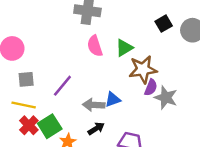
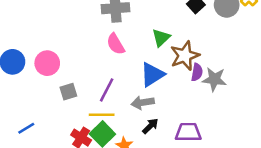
pink semicircle: (95, 46) -> (116, 44), moved
blue triangle: (113, 99) -> (152, 75), moved, size x1.5
yellow line: (24, 105) -> (102, 115), moved

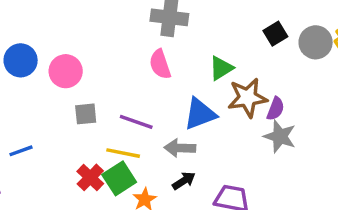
purple semicircle: (197, 72) -> (276, 109), moved
purple line: (107, 90) -> (136, 122), turned 70

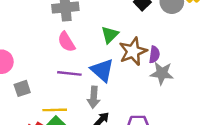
blue triangle: (200, 114) -> (102, 70), turned -45
purple line: (136, 122) -> (69, 73), moved
gray arrow: (180, 148) -> (94, 97), turned -75

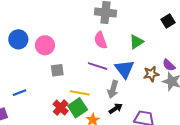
brown star: (133, 51) -> (151, 74), moved, size x0.7
purple semicircle: (154, 55) -> (169, 65), turned 112

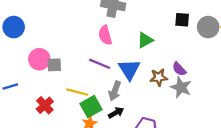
black square: (168, 21) -> (182, 20), turned 32
pink circle: (45, 45) -> (39, 59), moved
red cross: (61, 108) -> (45, 105), moved
green square: (78, 108) -> (91, 107), moved

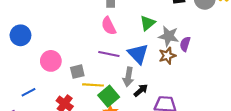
gray square: (54, 65) -> (77, 72), moved
purple semicircle: (179, 69) -> (185, 44), turned 72
gray star: (181, 87) -> (169, 36), moved
black arrow: (116, 113) -> (141, 90), moved

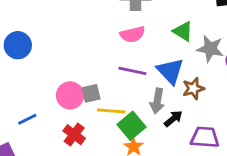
green triangle: (147, 23) -> (183, 31), turned -49
pink semicircle: (109, 26) -> (133, 34), turned -78
brown star: (167, 56) -> (193, 89), moved
pink circle: (51, 61) -> (70, 95), moved

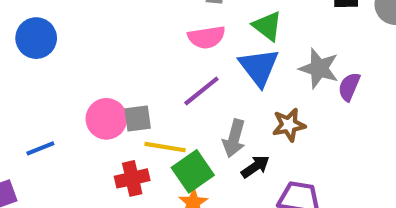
green triangle: (183, 31) -> (267, 26), moved
purple line: (132, 71) -> (201, 91), turned -56
blue triangle: (170, 71) -> (259, 67), moved
red cross: (74, 135) -> (132, 178), moved, turned 35

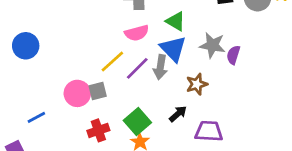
gray arrow: (234, 138) -> (160, 67), moved
yellow line: (165, 147) -> (112, 62), moved, turned -45

